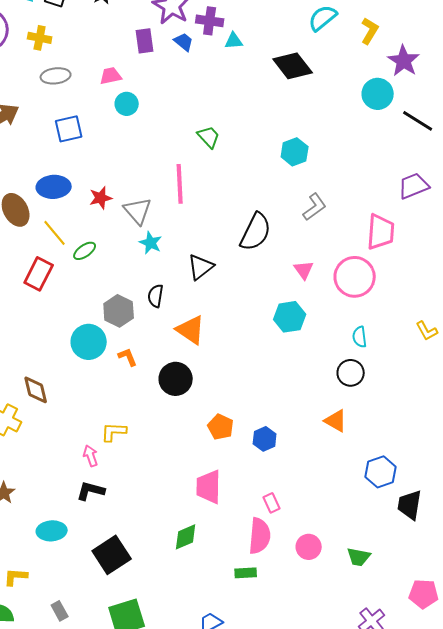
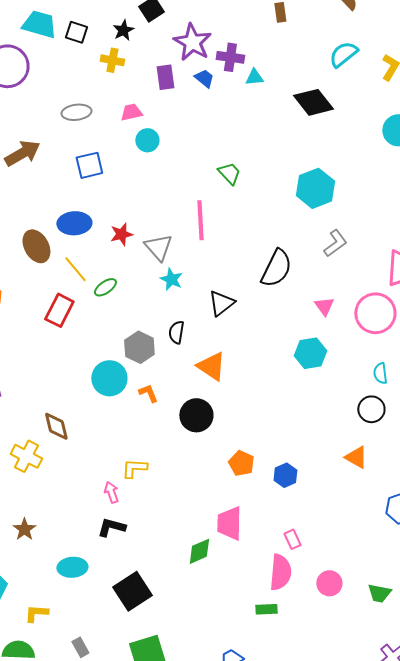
yellow cross: (40, 38) -> (112, 60), moved
cyan hexagon: (295, 152) -> (315, 188), size x1.4
green diamond: (186, 537) -> (199, 551), moved

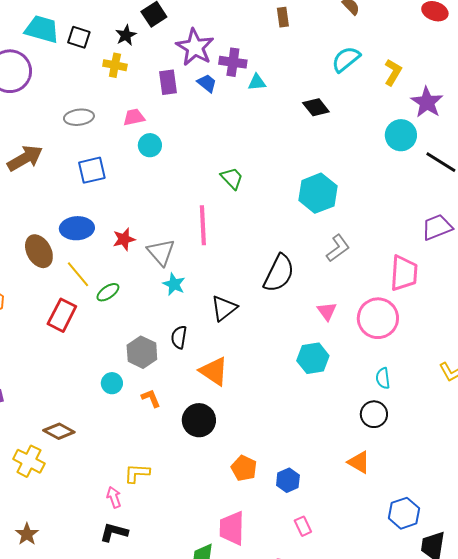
black diamond: (313, 102) -> (316, 107), size x0.7
cyan circle: (109, 378) -> (112, 383), size x0.6
brown diamond: (56, 426) -> (59, 431), turned -48
pink rectangle: (292, 539) -> (303, 526), moved

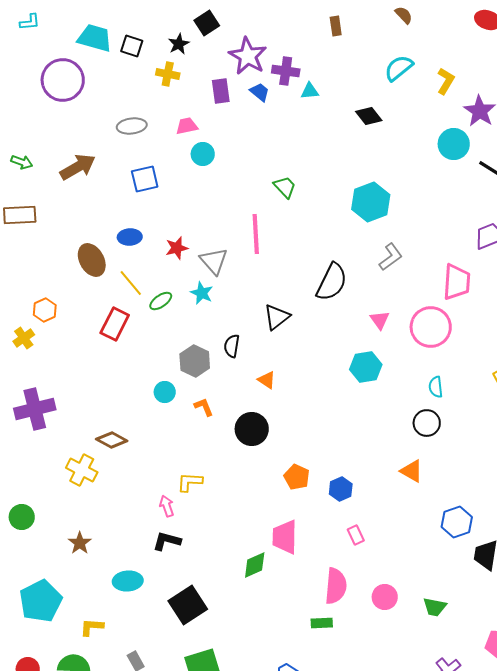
blue ellipse: (77, 228) -> (130, 237), size x0.7
cyan star: (174, 284) -> (202, 293), moved
orange triangle: (214, 371) -> (267, 380), size x0.6

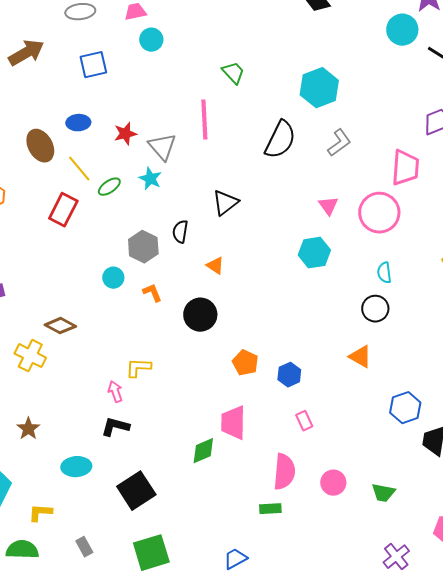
black semicircle: (332, 282) -> (280, 140), moved

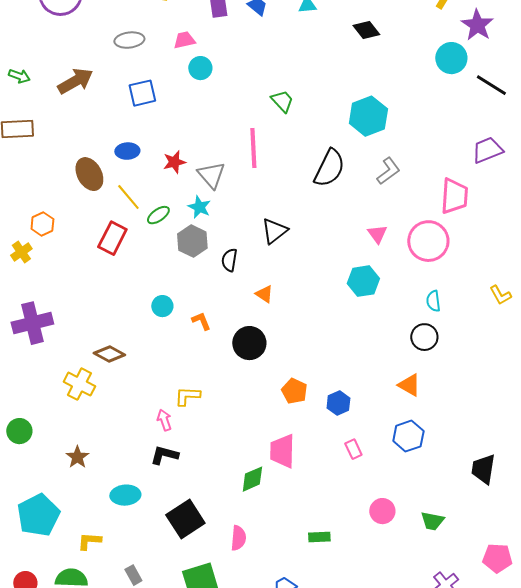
gray hexagon: (143, 247) -> (192, 241), moved
blue hexagon: (405, 408) -> (408, 436), moved
pink semicircle: (284, 472) -> (238, 538), moved, size x0.7

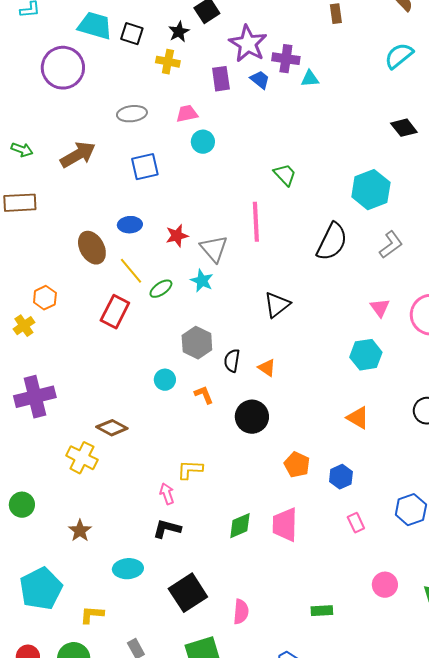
black diamond: (366, 30) -> (404, 128), moved
gray hexagon: (192, 241) -> (197, 343), moved
black semicircle: (229, 260) -> (232, 361), moved
orange triangle: (409, 385) -> (358, 418), moved
green diamond: (252, 479) -> (240, 526), moved

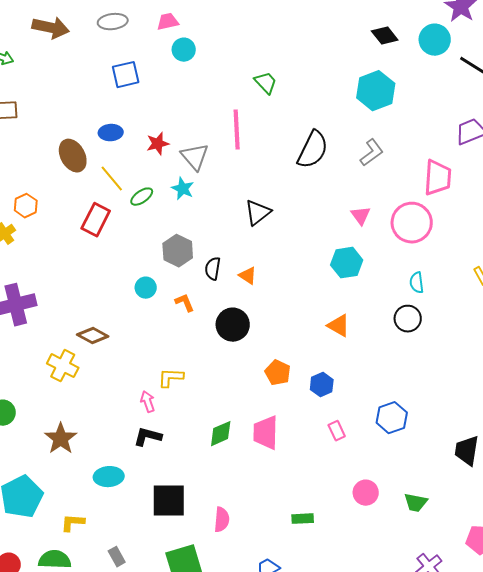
brown arrow: (78, 155) -> (51, 28), moved, turned 42
cyan hexagon: (371, 190) -> (376, 91), moved
brown star: (80, 531) -> (61, 439), size x1.4
black square: (188, 593) -> (169, 501), turned 33

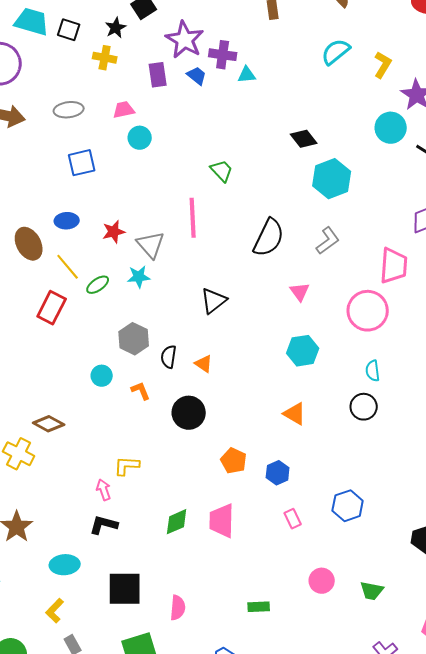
black diamond: (385, 36) -> (304, 139), moved
cyan star: (183, 189) -> (139, 277), turned -30
pink triangle: (361, 216) -> (300, 292), moved
yellow L-shape: (73, 523) -> (55, 611), moved, turned -50

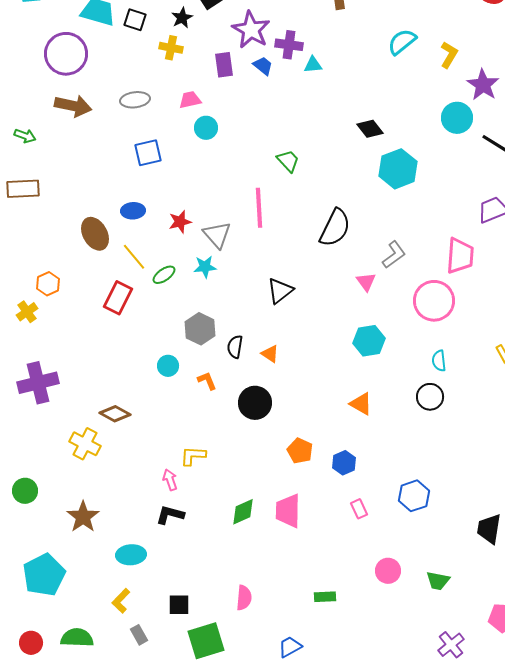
gray L-shape: (328, 241) -> (394, 255), moved
black square: (125, 589) -> (179, 605), moved, size x0.6

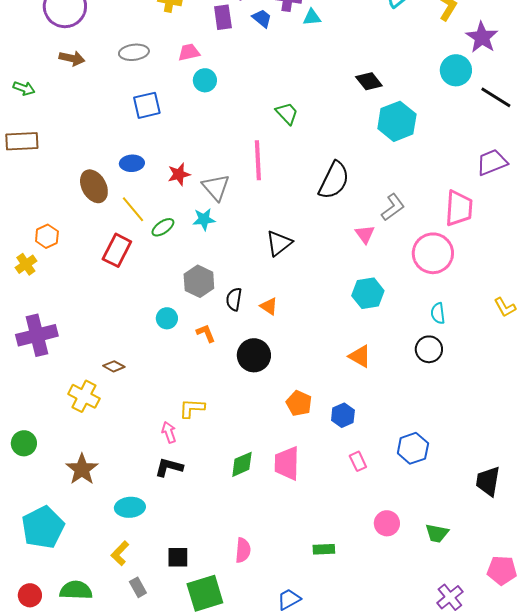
brown arrow: (73, 106) -> (72, 58), size x0.7
brown diamond: (115, 414) -> (114, 366), size x0.7

